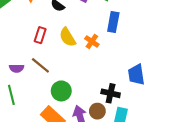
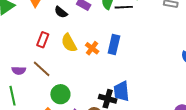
blue rectangle: (113, 22) -> (114, 45), moved
blue trapezoid: (136, 75) -> (121, 91), moved

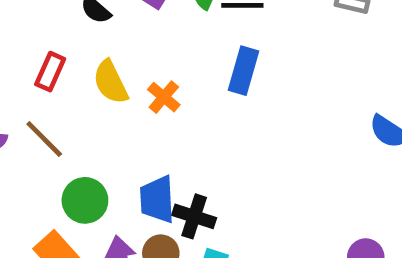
blue rectangle: (114, 45) -> (244, 71), moved
blue trapezoid: (121, 91) -> (157, 199), moved

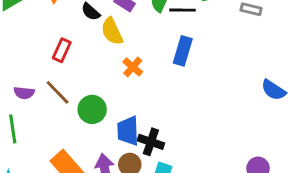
yellow semicircle: (111, 82) -> (112, 31), moved
green circle: (85, 200) -> (92, 109), moved

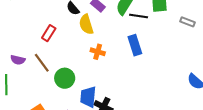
blue rectangle: (183, 51) -> (135, 45), turned -42
orange cross: (133, 67) -> (98, 52), turned -32

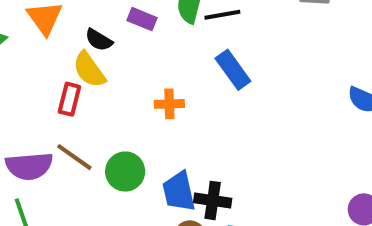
yellow semicircle: (86, 24) -> (89, 70), moved
purple semicircle: (18, 60) -> (29, 166), size x1.6

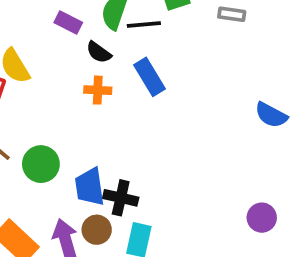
black semicircle: (99, 40) -> (99, 52), moved
orange cross: (169, 104) -> (98, 90), moved

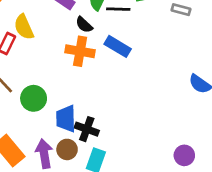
blue rectangle: (150, 77) -> (118, 46), turned -35
orange cross: (98, 90) -> (80, 51), size x1.5

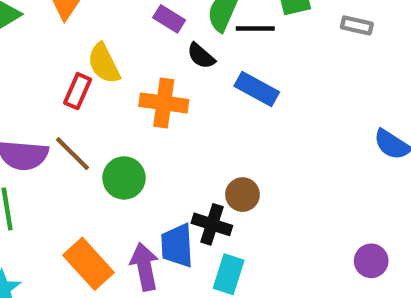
orange cross: (80, 51) -> (164, 103), moved
blue trapezoid: (66, 119) -> (177, 246), moved
brown circle: (67, 149) -> (242, 195), moved

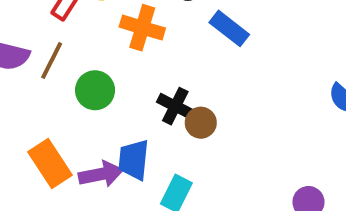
brown line: (73, 154) -> (52, 60), turned 63
black cross: (212, 224) -> (175, 106), moved
purple arrow: (145, 267) -> (101, 174), turned 81

